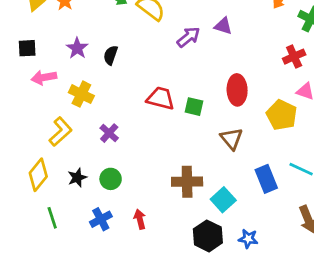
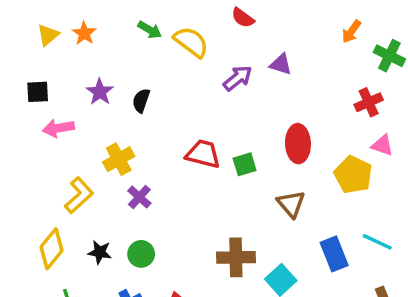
yellow cross: (81, 94) -> (119, 159), moved, turned 35
green square: (194, 107) -> (245, 164), turned -30
black star: (77, 178) -> (100, 252), turned 30

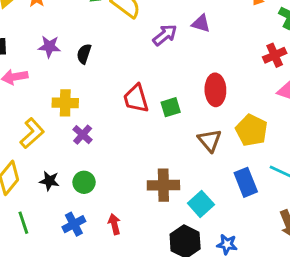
purple star: (100, 92) -> (49, 47), turned -30
red trapezoid: (203, 154) -> (136, 99), turned -120
yellow cross: (119, 159) -> (65, 103), turned 30
yellow pentagon: (353, 175) -> (252, 130), moved

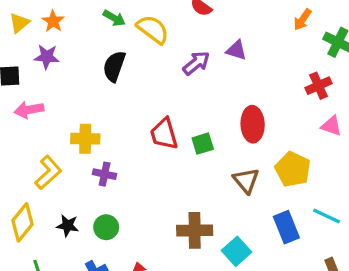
purple star: (49, 47) -> (47, 57), moved
black semicircle: (84, 54) -> (114, 66), moved, size x1.4
purple cross: (83, 135) -> (105, 174), turned -30

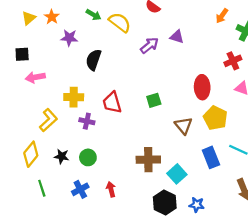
purple star: (47, 57) -> (69, 38), moved
black semicircle: (114, 66) -> (93, 60), moved
red ellipse: (253, 124) -> (202, 87), moved
red trapezoid: (164, 134) -> (112, 103), moved

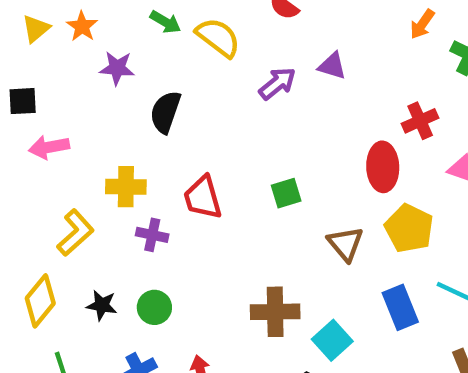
red cross: (233, 61) -> (420, 121), moved

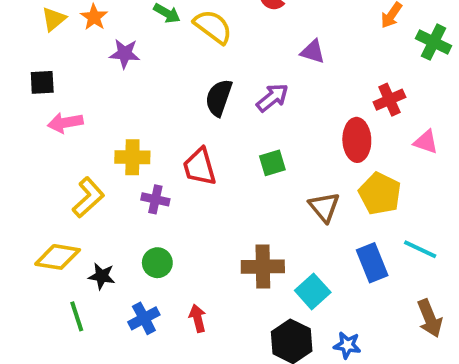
purple arrow: (277, 83) -> (272, 98), moved
black semicircle: (165, 112) -> (219, 98), moved
yellow diamond: (40, 301) -> (58, 257), turned 60
black star: (102, 305) -> (102, 276), moved

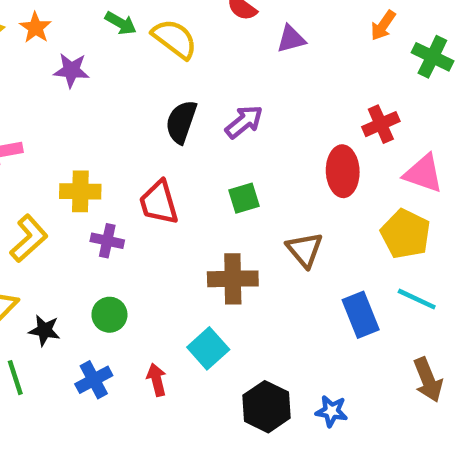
purple triangle: (313, 52) -> (291, 39), moved, turned -32
pink triangle: (426, 142) -> (423, 173), size x1.4
yellow pentagon: (380, 194) -> (406, 234), moved
brown cross: (263, 267) -> (233, 279), moved
cyan square: (313, 291) -> (208, 348), moved

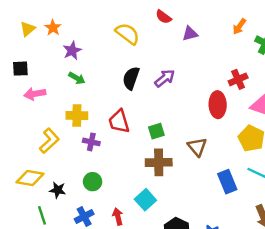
green arrow: (121, 23) -> (77, 78), moved
purple star: (71, 70) -> (72, 51), turned -30
green square: (244, 198) -> (156, 131), moved

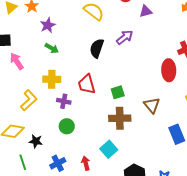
purple arrow: (165, 78) -> (125, 37), moved
pink arrow: (35, 94) -> (17, 61), turned 66
green circle: (93, 182) -> (67, 126), moved

